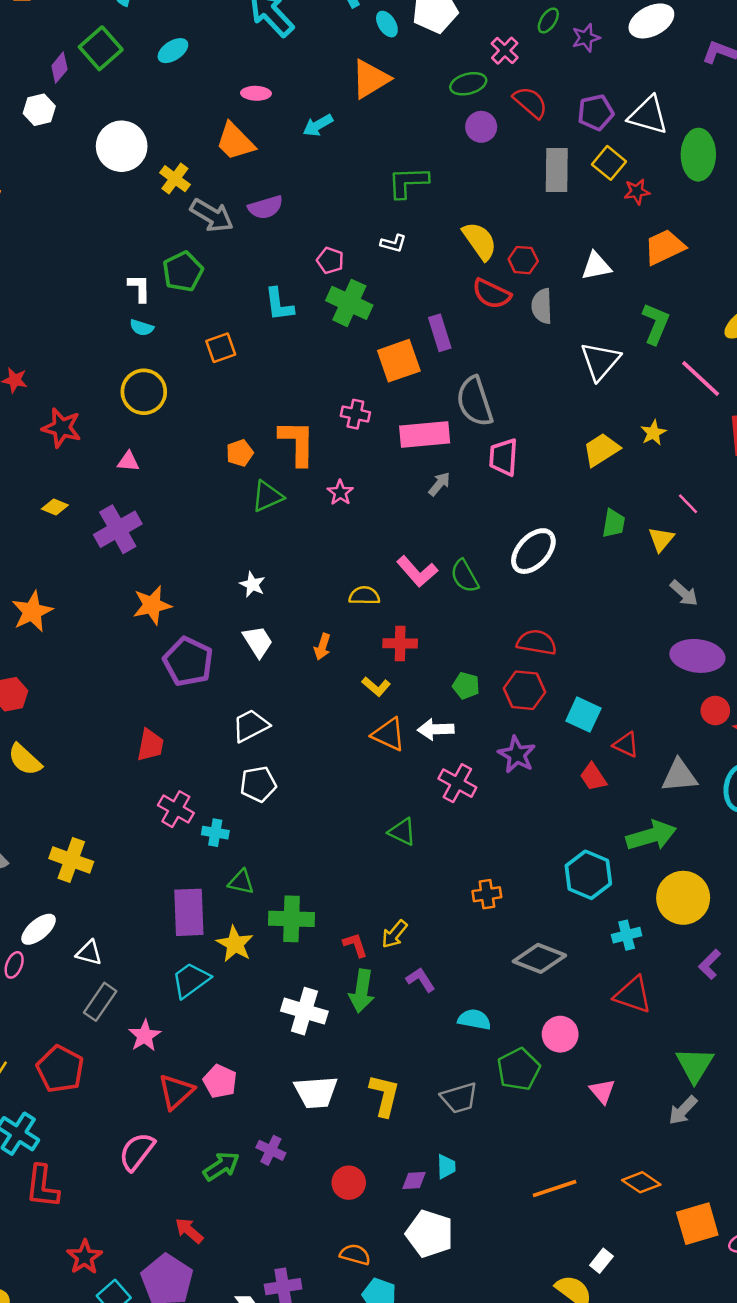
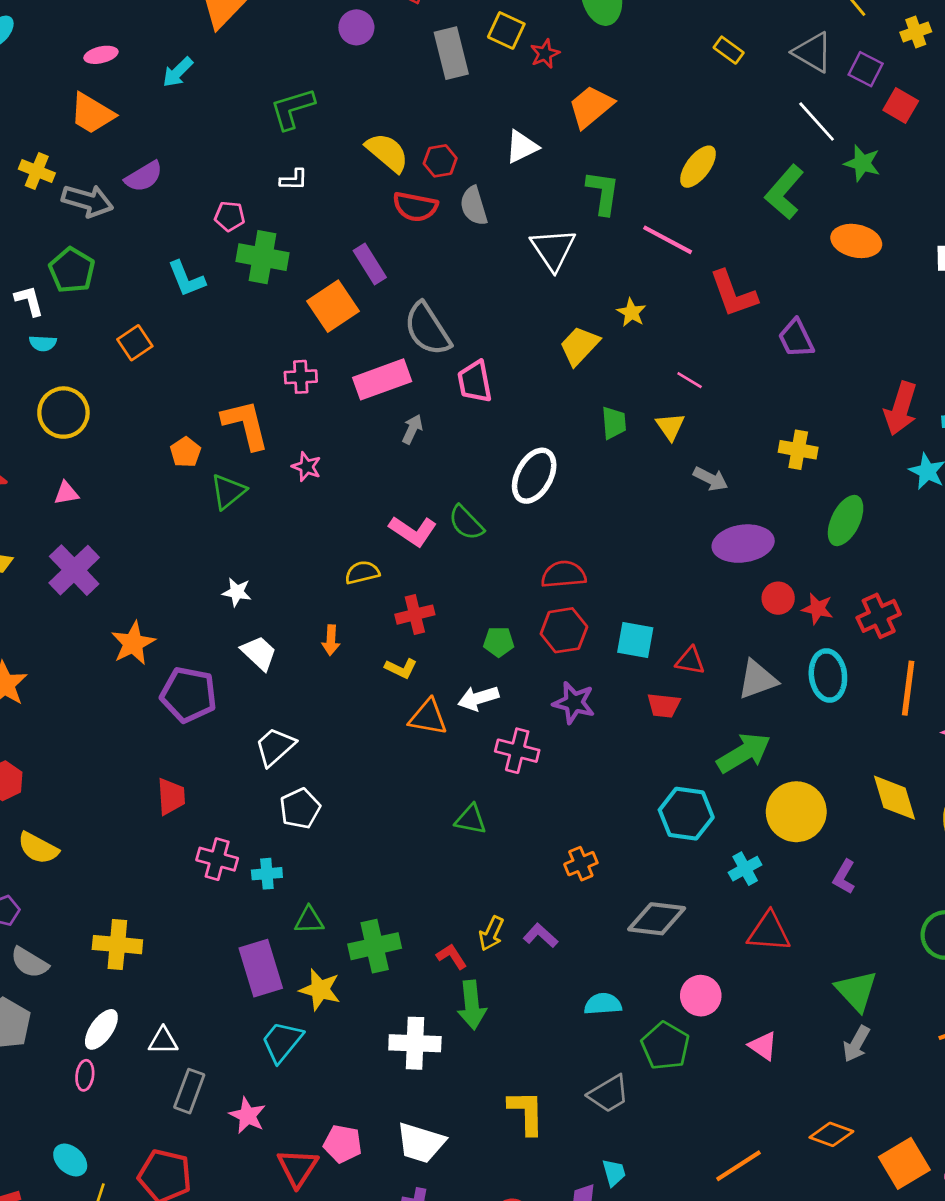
red trapezoid: (593, 777) -> (664, 705), turned -36
purple L-shape: (421, 980) -> (541, 936), moved
white trapezoid: (316, 1092) -> (421, 1143), moved, turned 36

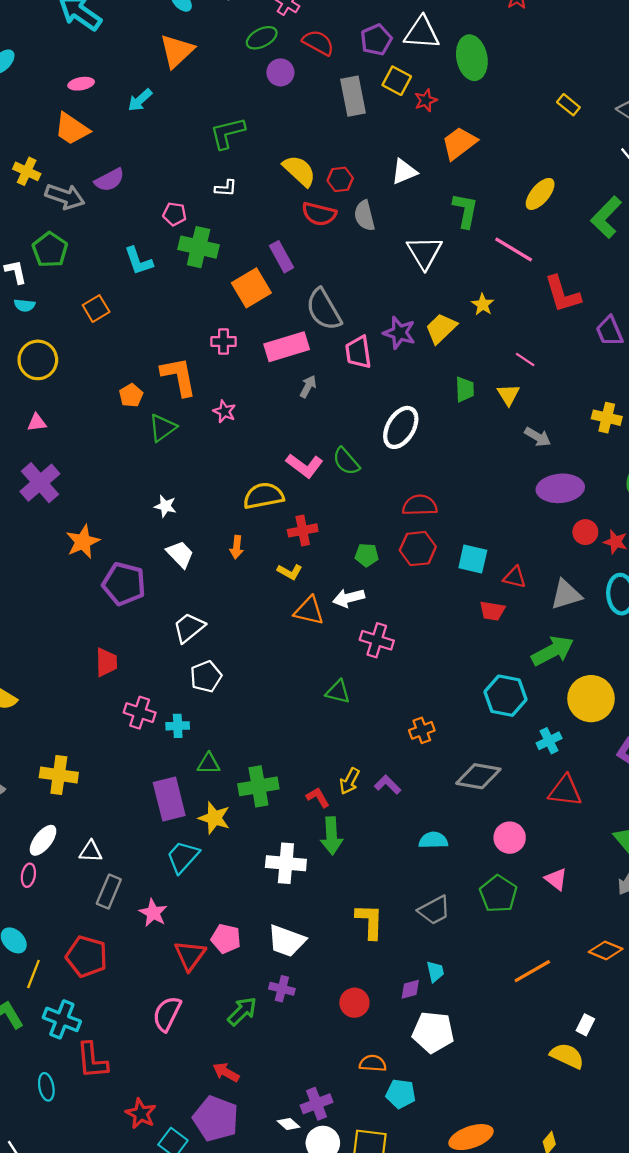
yellow semicircle: (362, 572) -> (263, 496), size x1.5
purple star: (574, 703) -> (399, 333), moved
green pentagon: (665, 1046) -> (498, 894), moved

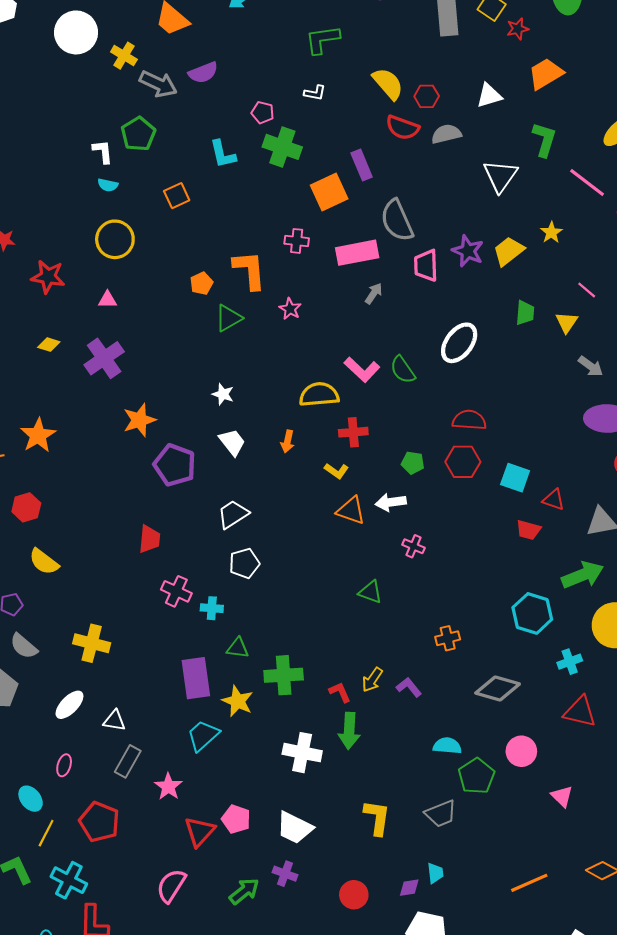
gray semicircle: (364, 216) -> (446, 134), turned 84
pink cross: (377, 640) -> (414, 546), size x0.7
pink ellipse: (28, 875) -> (64, 765), moved
green pentagon: (498, 894) -> (476, 776), moved

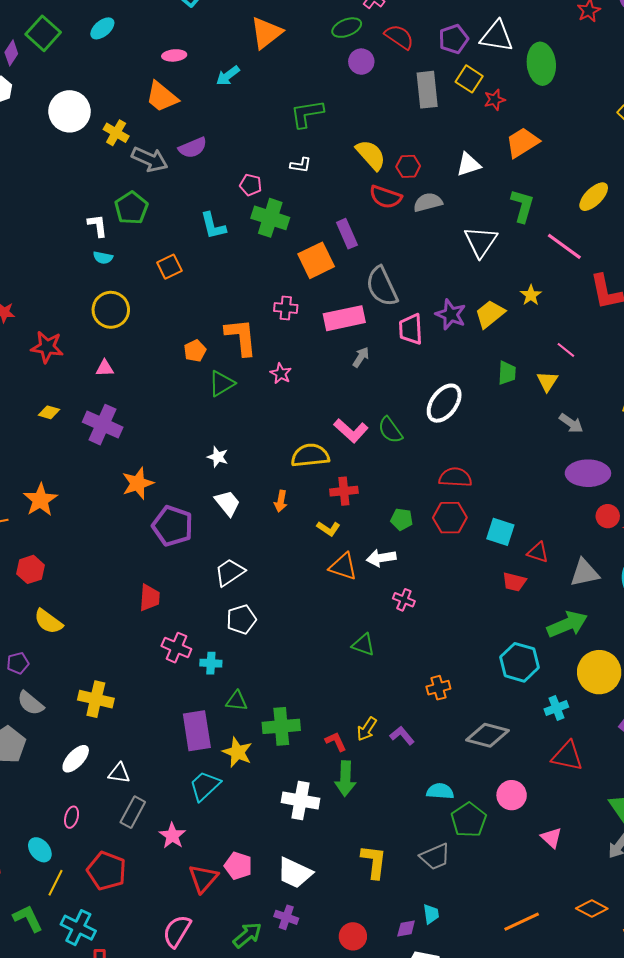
purple cross: (104, 358) -> (103, 425), turned -30

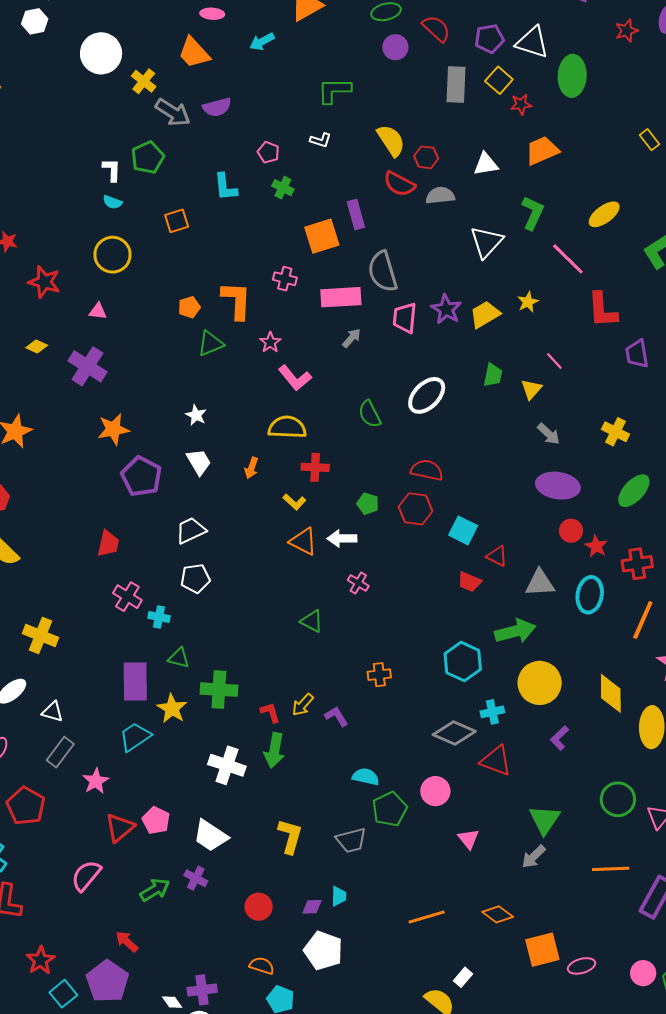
green cross: (270, 218) -> (283, 188), size x0.6
pink L-shape: (351, 431) -> (295, 378), moved
gray diamond: (487, 735) -> (454, 733), moved

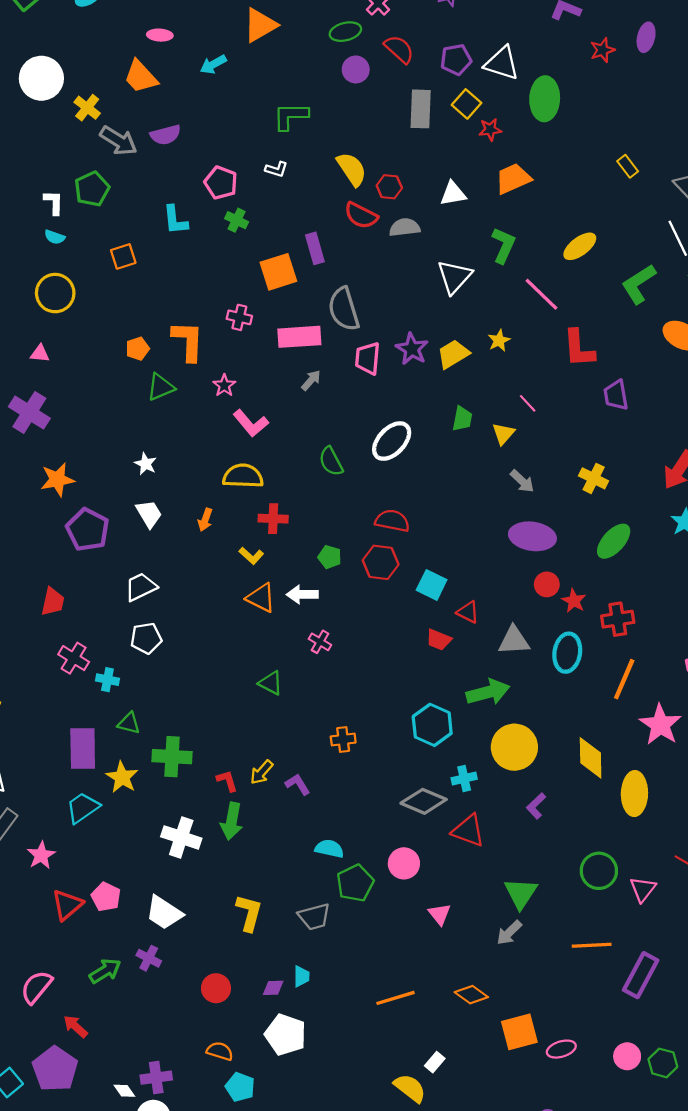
pink pentagon: (268, 152) -> (221, 183), size x1.4
pink semicircle: (86, 876) -> (36, 987), moved

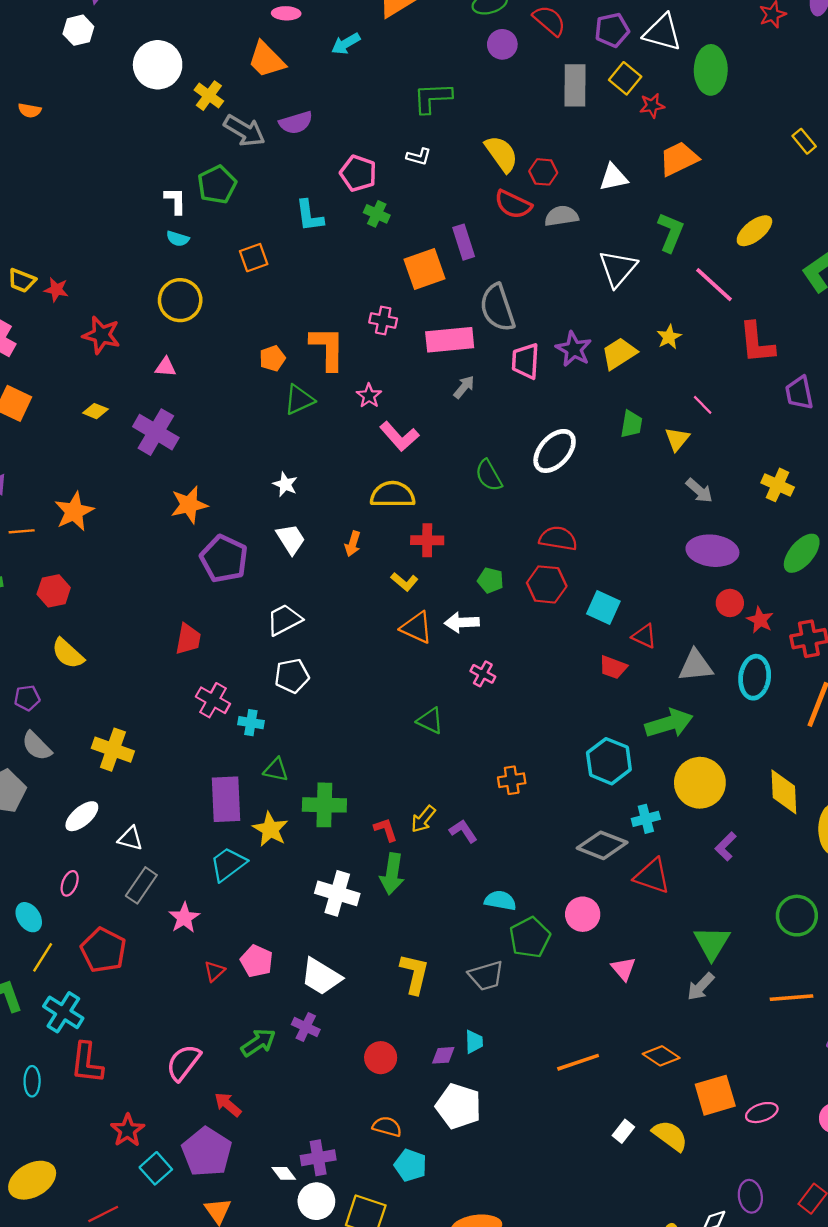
red triangle: (67, 905) -> (214, 971), size x0.6
yellow semicircle: (410, 1088) -> (670, 1136), moved

